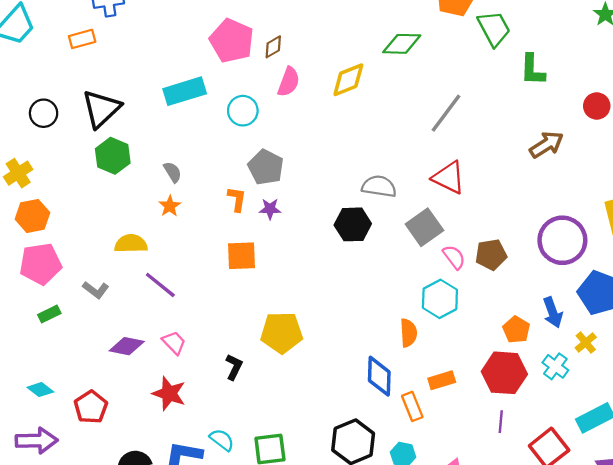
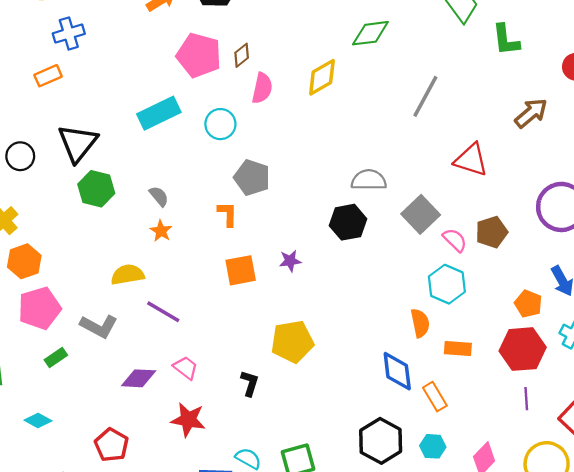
red triangle: (449, 178) -> (471, 160), moved
purple star: (270, 209) -> (290, 261), moved
gray L-shape: (96, 290) -> (99, 326), size x1.4
orange rectangle: (442, 380) -> (458, 349), moved, turned 30
cyan diamond: (40, 390) -> (38, 420), moved

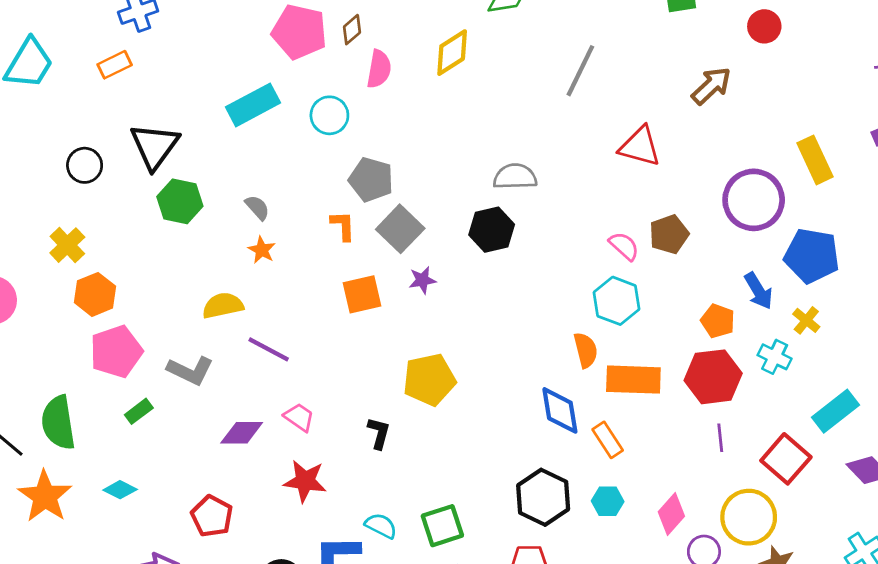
gray square: (421, 214) -> (400, 229), moved
orange rectangle: (458, 349) -> (633, 380), size x1.6

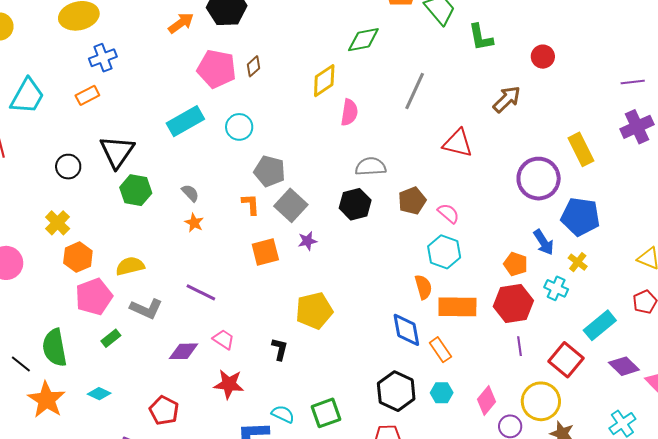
pink semicircle: (379, 69) -> (349, 112), moved
brown pentagon: (669, 234) -> (412, 201), moved
yellow semicircle: (223, 306) -> (130, 266), moved

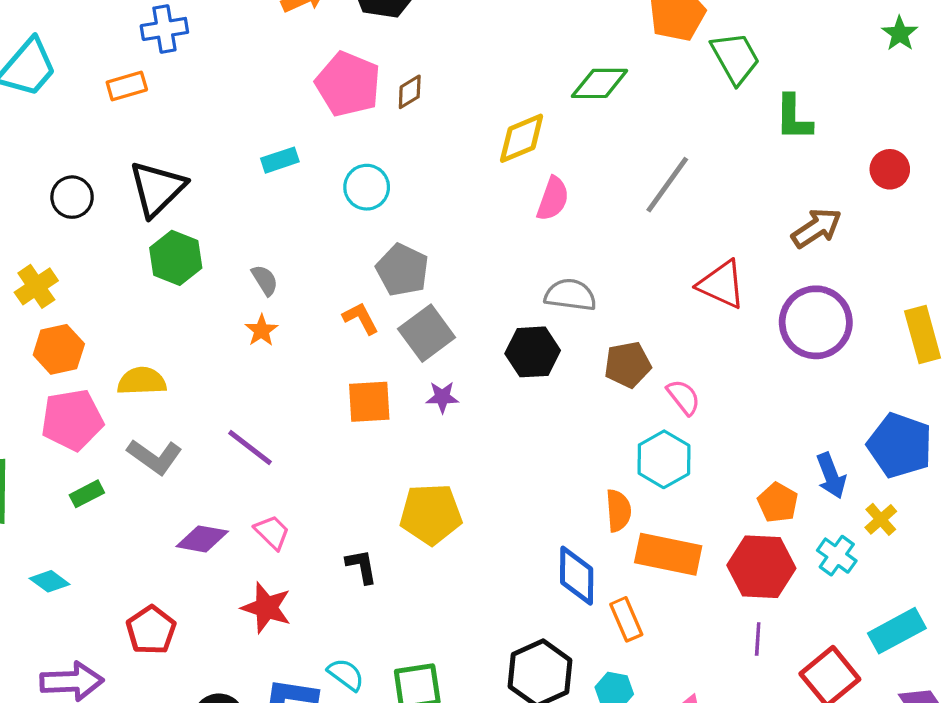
cyan rectangle: (185, 121) -> (280, 160), size x0.6
purple circle: (539, 179) -> (816, 322), moved
orange L-shape: (251, 204) -> (361, 318), turned -35
black L-shape: (280, 349) -> (362, 566), turned -35

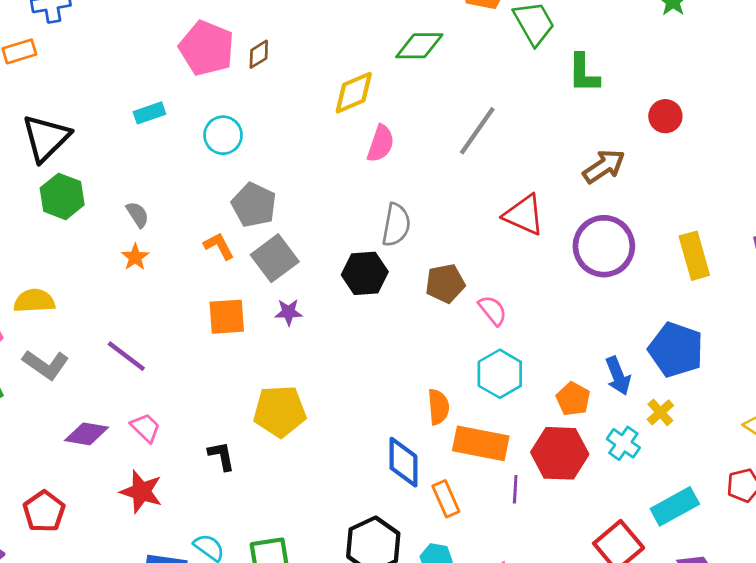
gray semicircle: (570, 295) -> (396, 225), turned 93
cyan hexagon: (664, 459) -> (500, 374), moved
purple line: (758, 639) -> (515, 489), moved

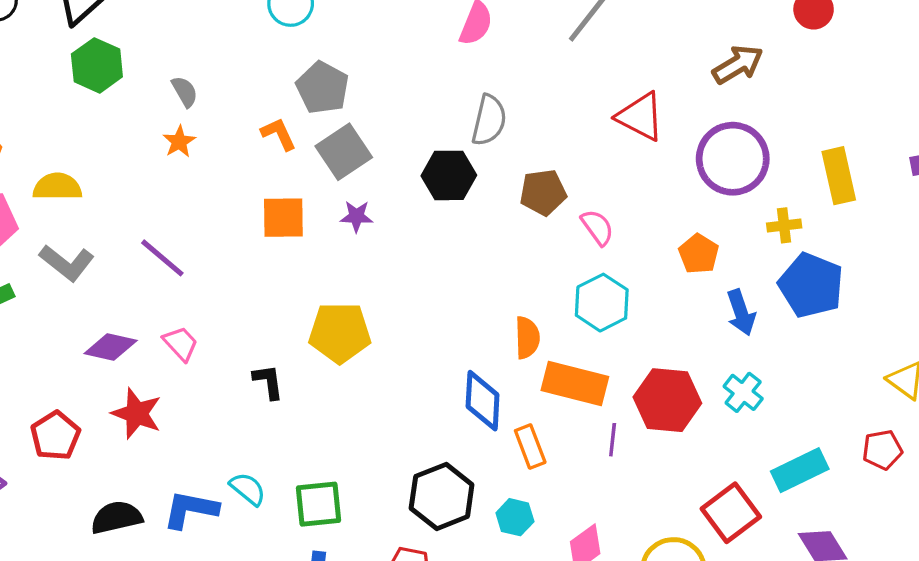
orange pentagon: (573, 399) -> (699, 254), moved
yellow cross: (660, 412) -> (784, 225), moved, turned 32
red star: (141, 492) -> (137, 414), moved

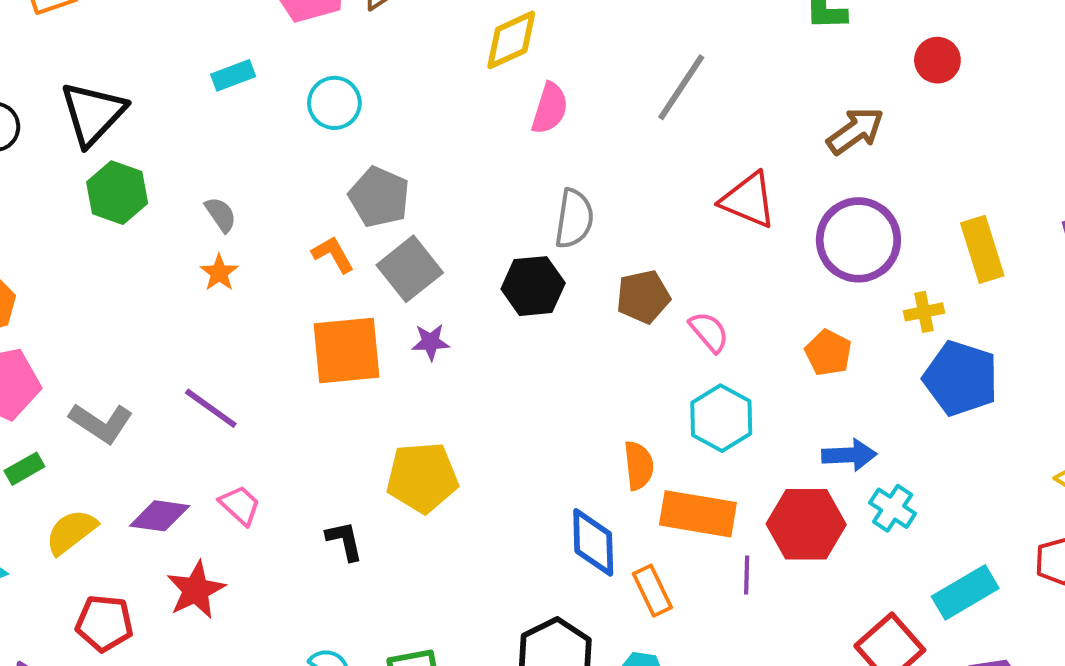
yellow semicircle: (57, 187) -> (71, 532), moved, turned -33
orange square: (283, 218) -> (346, 350), size x1.4
blue arrow: (741, 312) -> (849, 455), moved, turned -69
red star: (137, 414) -> (196, 590), turned 30
red pentagon: (55, 436) -> (104, 623), turned -30

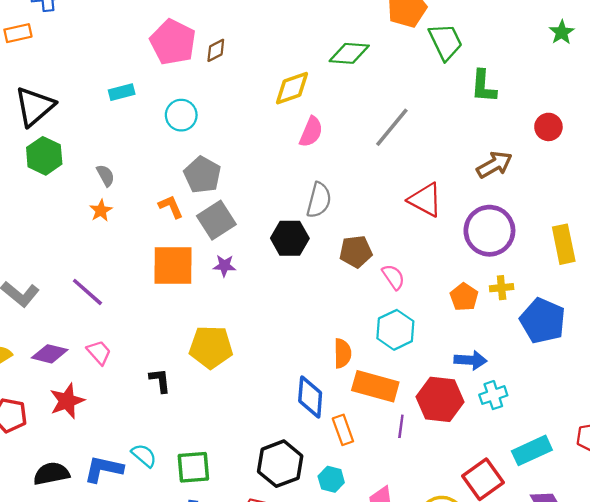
yellow cross: (924, 312) -> (502, 288), moved
cyan cross: (893, 508) -> (493, 395), turned 32

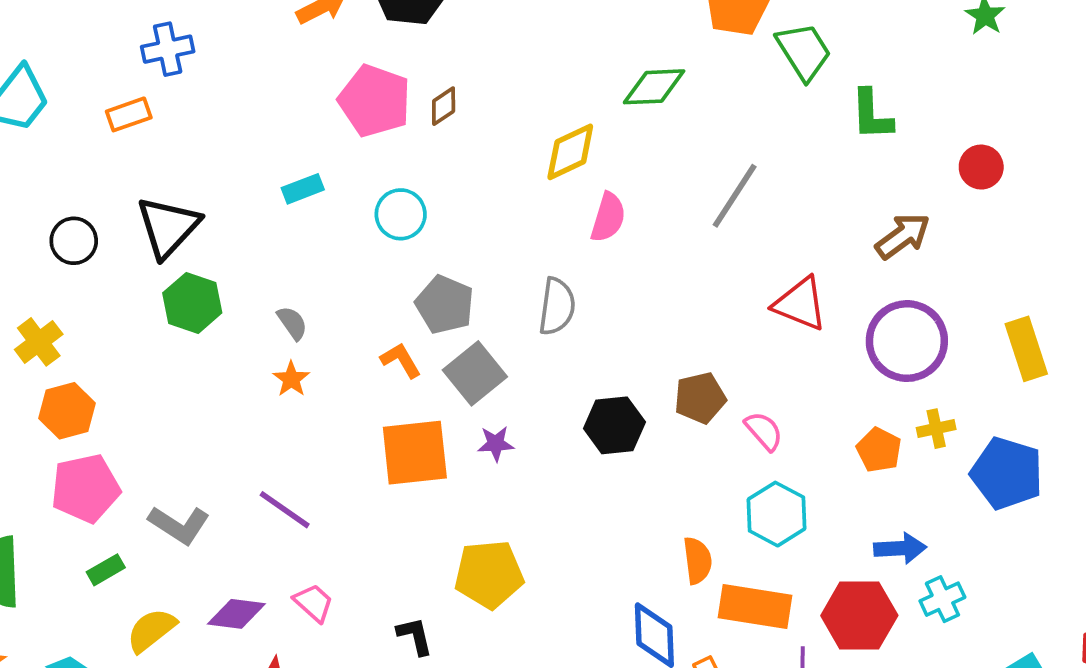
gray semicircle: (319, 200) -> (557, 306), moved
black hexagon: (290, 238) -> (614, 425), moved

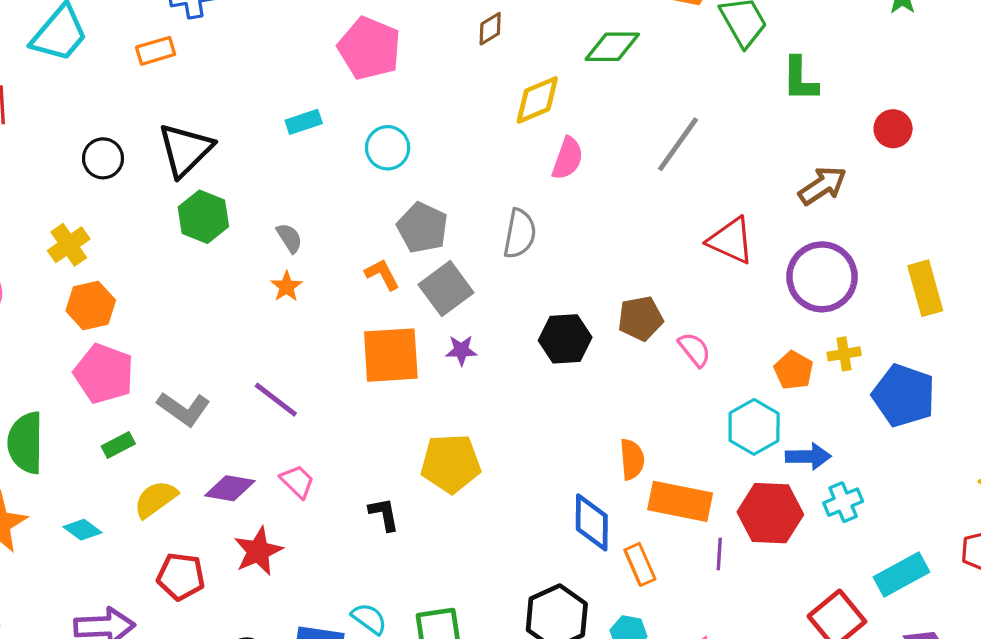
brown diamond: (444, 106) -> (490, 29), moved
pink pentagon: (86, 488) -> (104, 374), turned 30
cyan hexagon: (776, 514) -> (754, 427), moved

